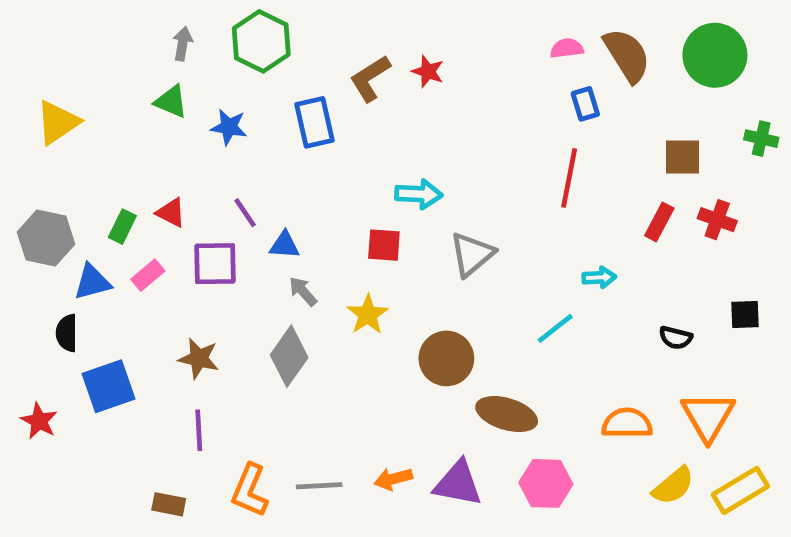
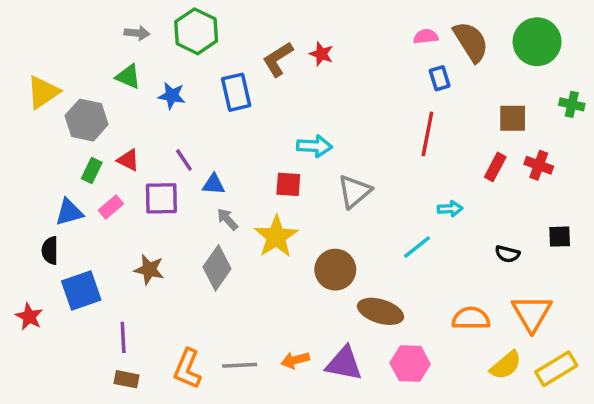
gray arrow: (183, 44) -> (137, 33), turned 85
gray hexagon: (46, 238) -> (87, 120), moved
yellow star: (368, 314) -> (276, 237), size x1.4
purple line: (199, 430) -> (123, 337), moved

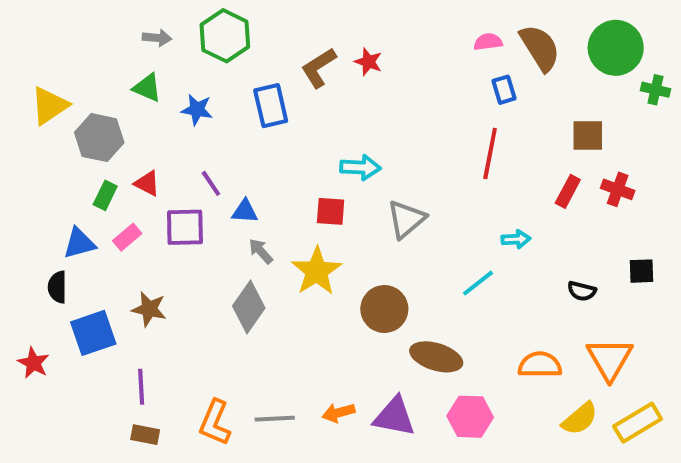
green cross: (572, 104) -> (656, 90), moved
brown star: (149, 270) -> (149, 309), moved

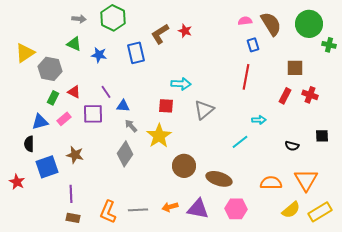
brown circle: (384, 309) -> (184, 166), moved

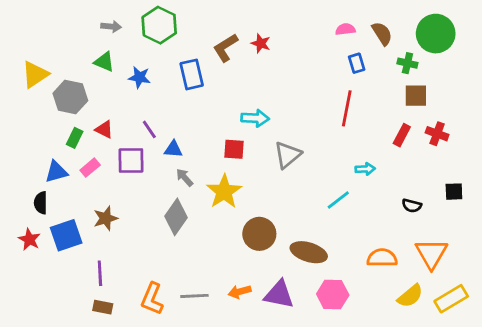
brown semicircle: (271, 24) -> (382, 34), size x0.7
green cross: (329, 45) -> (407, 63), moved
brown star: (75, 155) -> (106, 218), turned -30
red star: (17, 182) -> (29, 239), moved

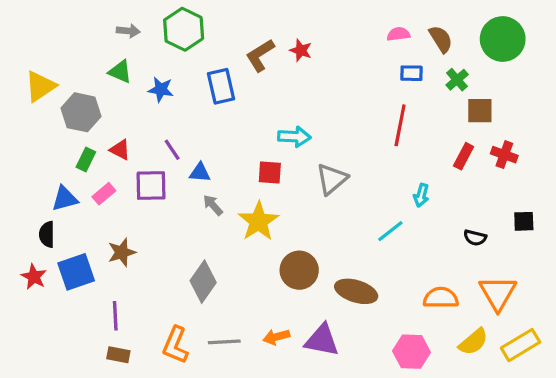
blue rectangle: (357, 63) -> (411, 73), turned -72
green cross: (407, 63) -> (457, 80), moved, turned 36
cyan arrow: (365, 169) -> (421, 195), turned 108
gray diamond: (176, 217) -> (203, 282), moved
pink hexagon: (333, 294) -> (411, 352), moved

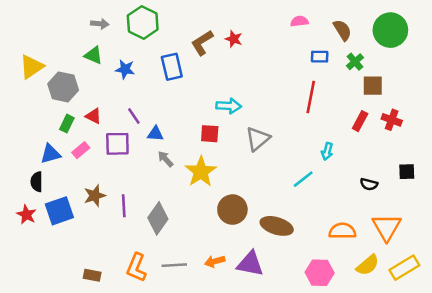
pink semicircle: (398, 34) -> (299, 21), moved
purple line: (115, 316) -> (124, 206), moved

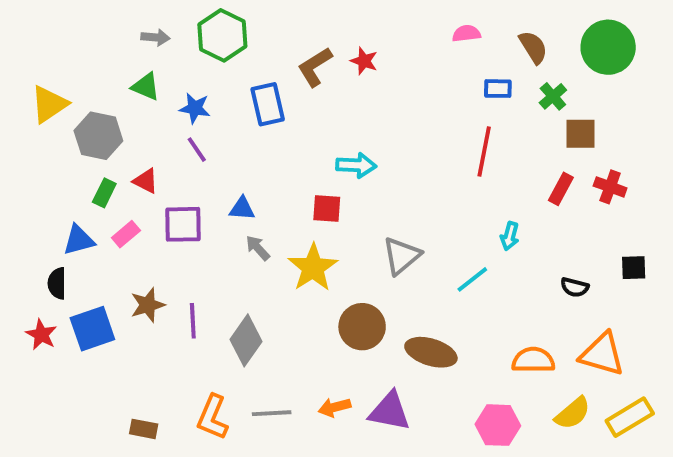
purple line: (134, 116) -> (197, 150), moved
gray triangle: (258, 139) -> (401, 256), moved
orange triangle: (387, 227) -> (602, 354), turned -44

